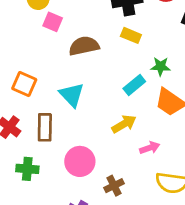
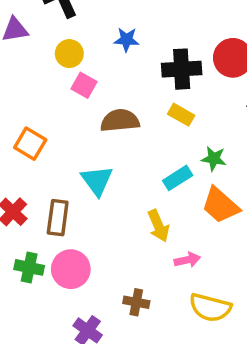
orange square: (24, 84) -> (30, 144), moved
yellow arrow: (124, 124) -> (158, 226), turned 90
pink circle: (80, 161) -> (71, 269), moved
brown cross: (114, 186) -> (136, 302), turned 30

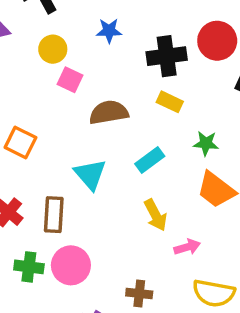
cyan rectangle: (178, 178) -> (150, 160), moved

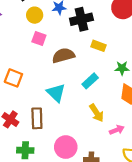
yellow circle: (53, 49) -> (35, 15), moved
black cross: (167, 56) -> (81, 19), moved
pink circle: (71, 265) -> (66, 147), moved

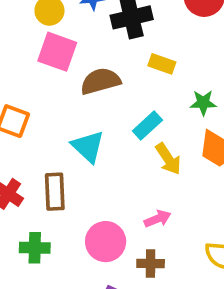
pink square: (39, 38) -> (57, 52), size x1.5
yellow arrow: (97, 113) -> (168, 159), moved
pink arrow: (117, 130) -> (158, 219), moved

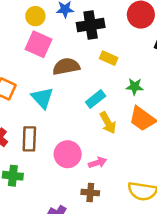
cyan triangle: (88, 147) -> (42, 98), moved
pink circle: (106, 242) -> (68, 154), moved

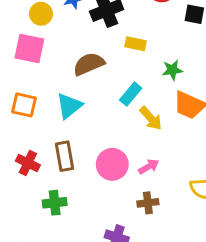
pink square: (39, 44) -> (29, 49), moved
cyan triangle: (42, 98) -> (69, 106), turned 45

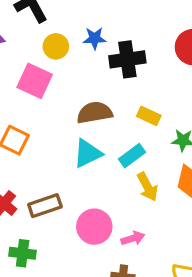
yellow rectangle: (135, 44) -> (149, 116), moved
cyan triangle: (69, 106) -> (88, 153), moved
brown rectangle: (64, 156) -> (45, 206), turned 68

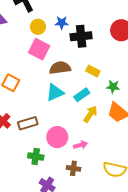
pink square: (35, 81) -> (39, 49), moved
yellow arrow: (147, 187) -> (90, 114), turned -120
green cross: (23, 253) -> (36, 157), moved

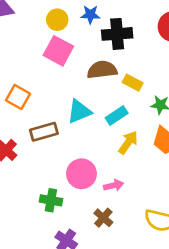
brown semicircle: (60, 68) -> (102, 70), moved
brown rectangle: (28, 123) -> (44, 132), moved
brown cross: (73, 168) -> (103, 218), turned 32

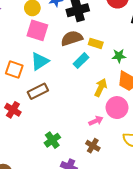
cyan triangle: (79, 112) -> (40, 61), moved
cyan rectangle: (117, 115) -> (81, 61), moved
pink circle: (81, 174) -> (117, 108), moved
green cross: (51, 200) -> (52, 140), turned -35

